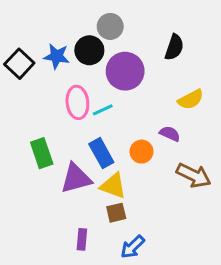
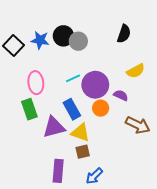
gray circle: (110, 26) -> (78, 41), moved
purple circle: (125, 71) -> (95, 85), moved
pink ellipse: (77, 102) -> (36, 83), moved
purple rectangle: (82, 239) -> (58, 171), size x1.5

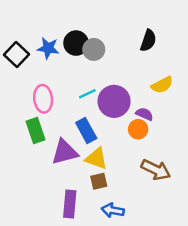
orange circle: (101, 108) -> (138, 129), moved
brown arrow: (138, 125) -> (156, 170), moved
blue arrow: (94, 176) -> (113, 210), turned 54

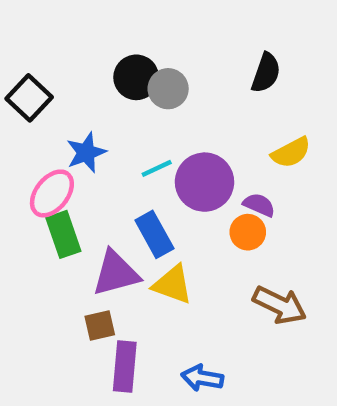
blue star: (48, 48) -> (86, 152), moved, turned -30
pink ellipse: (43, 99) -> (52, 193), moved, turned 44
brown square: (99, 181) -> (100, 326), moved

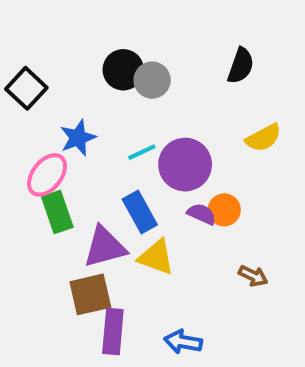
purple semicircle: (259, 205) -> (202, 214), moved
brown arrow: (280, 305) -> (253, 276), size x0.6
brown square: (100, 326) -> (90, 294), size x1.5

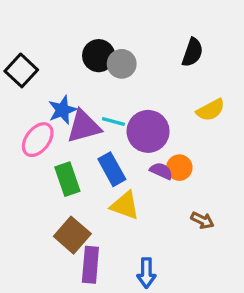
cyan line: (142, 152) -> (113, 121), turned 40
green rectangle: (57, 212) -> (67, 179), moved
purple triangle: (105, 247) -> (84, 126), moved
brown square: (90, 294) -> (72, 235), turned -36
blue arrow: (183, 342) -> (146, 273), turned -100

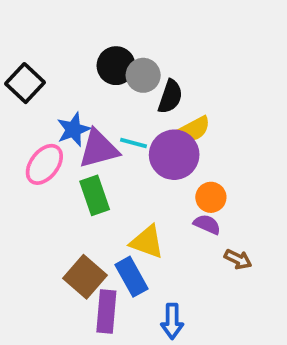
black semicircle: (192, 52) -> (170, 97), moved
yellow semicircle: (211, 110) -> (193, 130), moved
blue rectangle: (112, 169) -> (132, 277), moved
purple semicircle: (161, 171) -> (207, 224), moved
green rectangle: (67, 179) -> (95, 195), moved

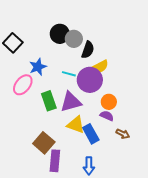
purple triangle: (99, 149) -> (71, 102), moved
blue rectangle: (132, 277) -> (91, 134), moved

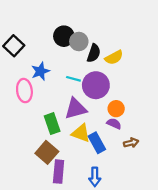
yellow semicircle: (100, 67) -> (114, 57), moved
pink ellipse: (23, 85) -> (24, 91), turned -45
green rectangle: (49, 101) -> (52, 124), moved
brown arrow: (123, 134) -> (131, 143), turned -40

